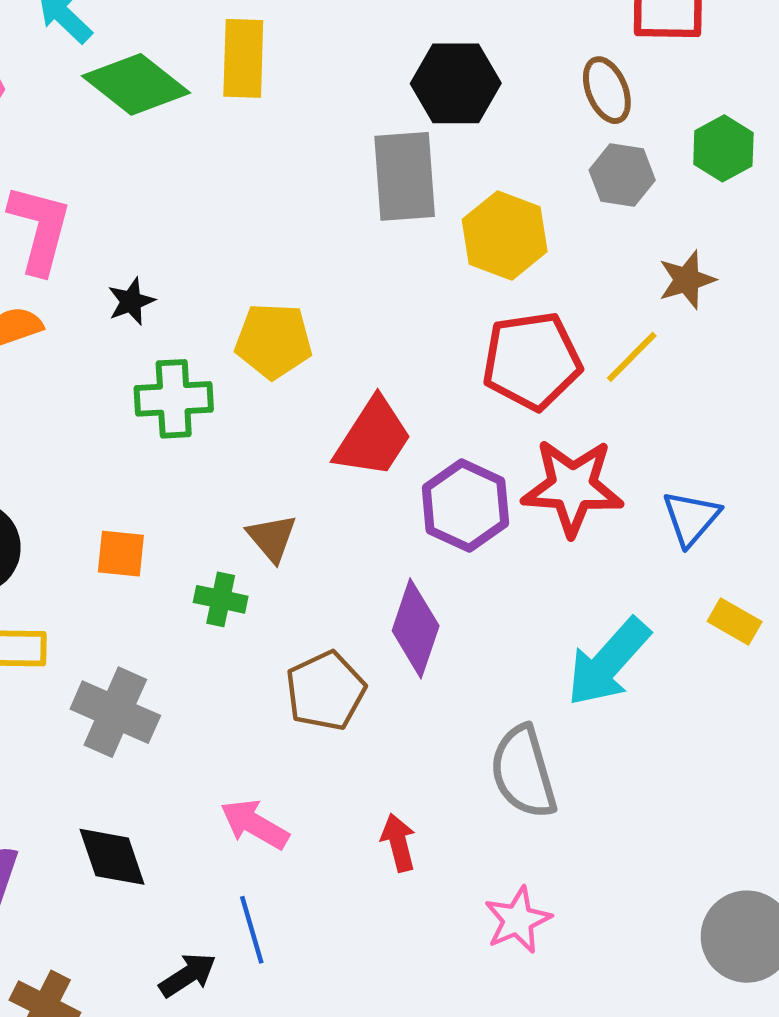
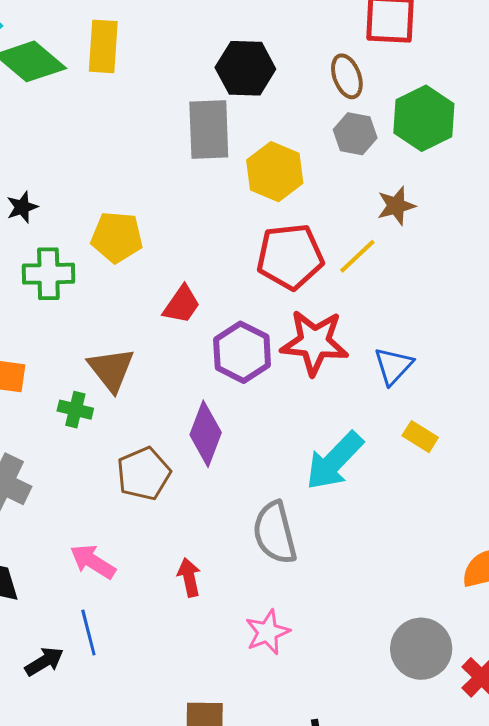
green hexagon: (723, 148) -> (424, 118), size x1.5
red trapezoid: (373, 438) -> (182, 305), size x0.7
brown triangle: (272, 538) -> (111, 370), size x1.4

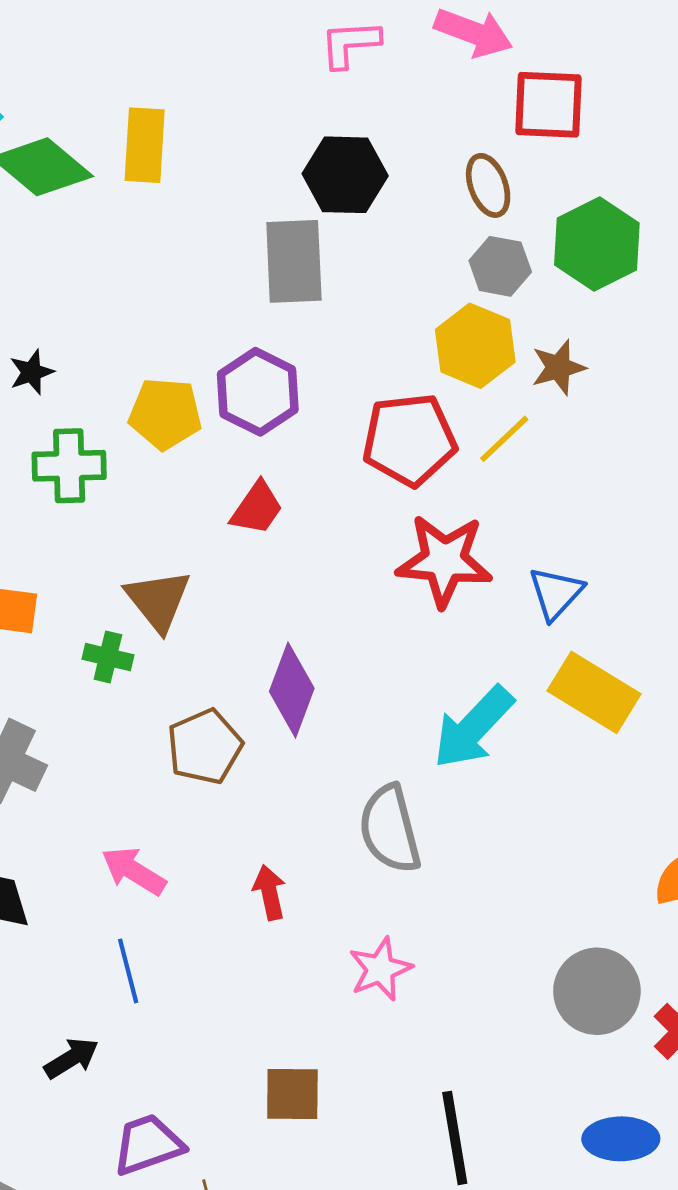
yellow hexagon: (275, 172) -> (475, 346), moved
purple hexagon: (242, 352) -> (258, 392), moved
yellow rectangle: (420, 437) -> (594, 692), size x1.8
black arrow: (44, 661) -> (71, 1058), moved

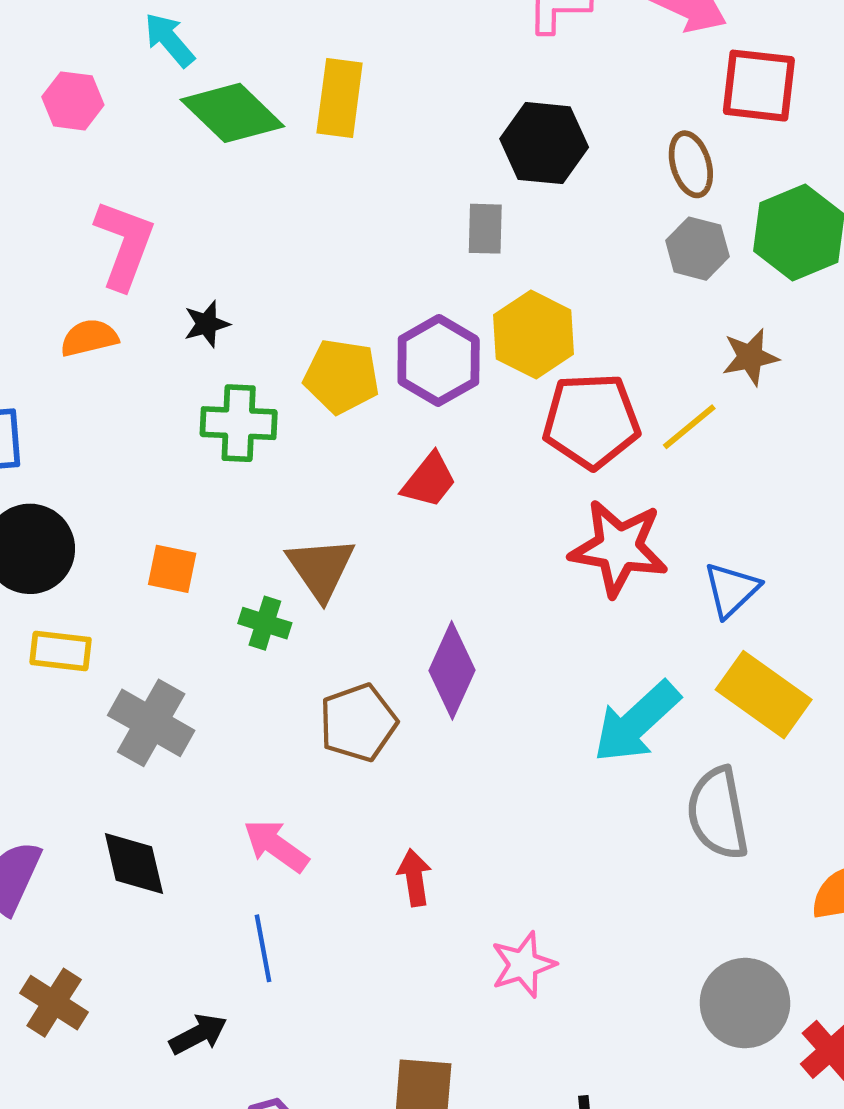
gray rectangle: (294, 261) -> (485, 229), size x0.6
yellow hexagon: (475, 346) -> (534, 334), moved
gray semicircle: (390, 829) -> (718, 813), moved

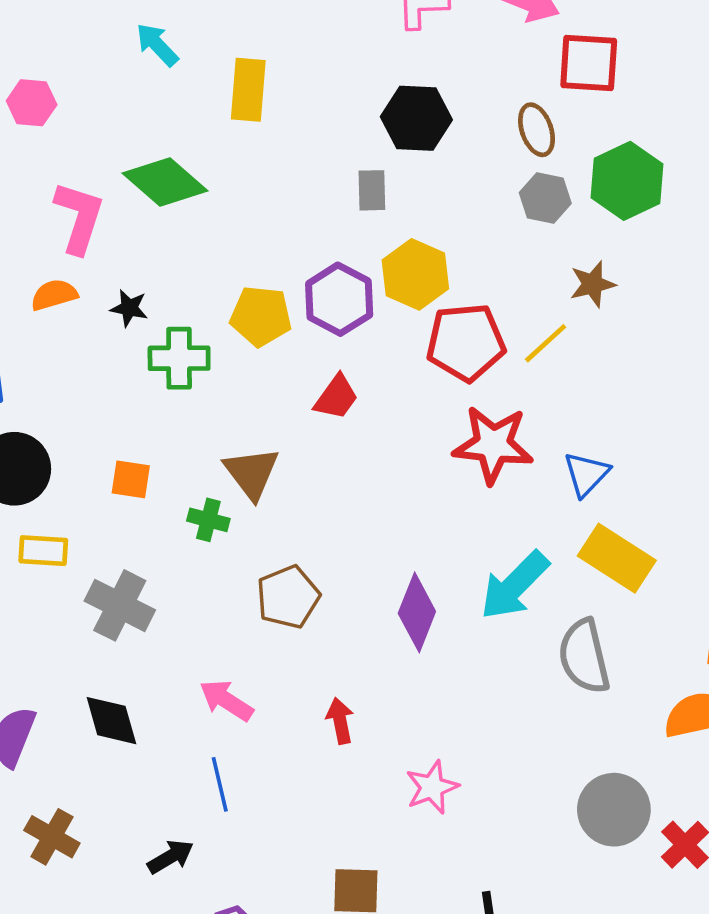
cyan arrow: (169, 40) -> (157, 45), moved
green diamond: (232, 113) -> (165, 182), moved
black star: (207, 324) -> (129, 308), moved, turned 30
purple diamond: (452, 670) -> (417, 612), moved

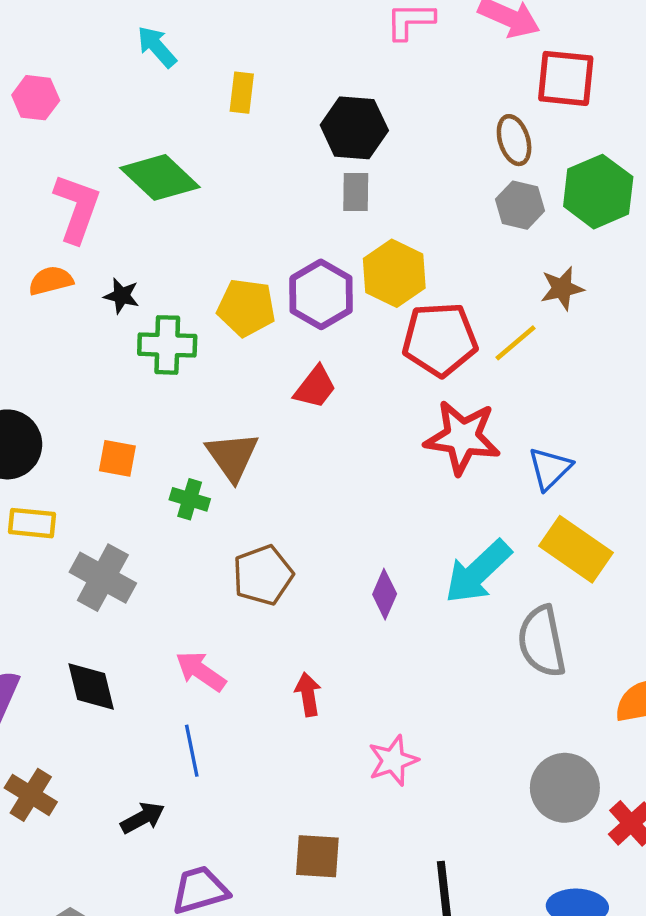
yellow rectangle: (248, 90) -> (242, 93), size x0.7
black hexagon: (416, 118) -> (354, 128), moved
purple diamond: (417, 612) -> (385, 594), size x0.7

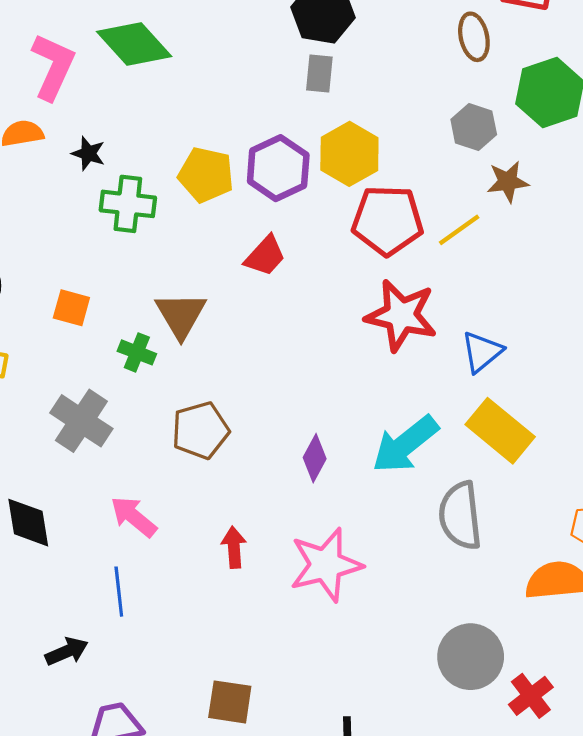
gray hexagon: (520, 205) -> (474, 127), moved
gray cross: (103, 578) -> (81, 421), moved
pink star: (393, 760) -> (326, 565), moved, size x1.5

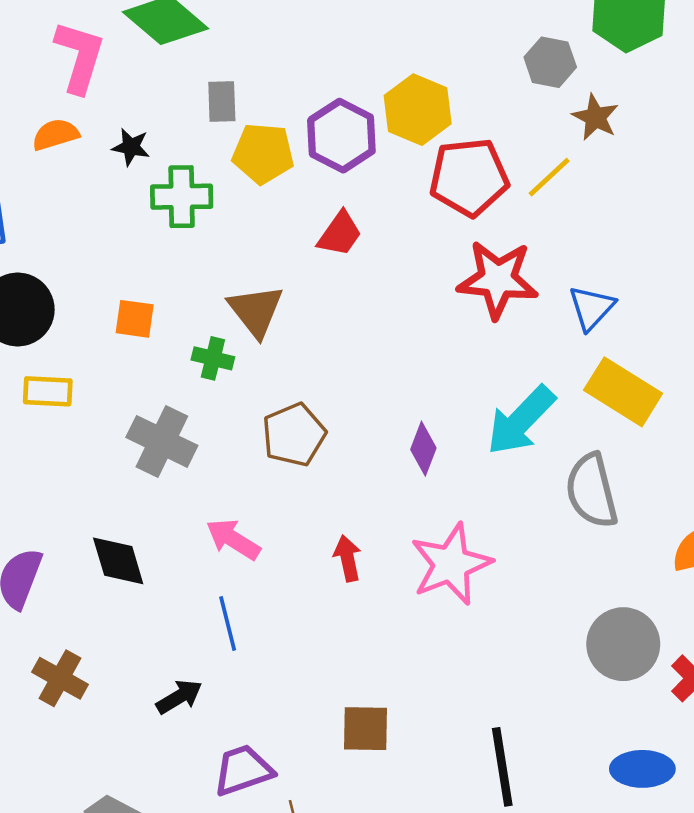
gray rectangle: (319, 74) -> (222, 102), moved
brown star: (508, 182) -> (595, 117), turned -30

